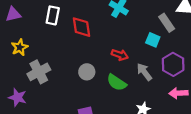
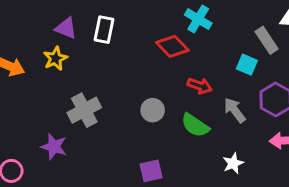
purple triangle: (13, 14) -> (66, 28), moved, turned 35
red diamond: (81, 27) -> (172, 46), moved, turned -35
yellow star: (20, 47) -> (55, 58), moved

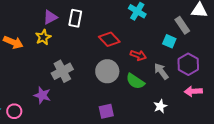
purple triangle: (66, 28) -> (50, 17), turned -49
red diamond: (172, 46) -> (109, 39), moved
gray circle: (153, 110) -> (107, 71), size x1.5

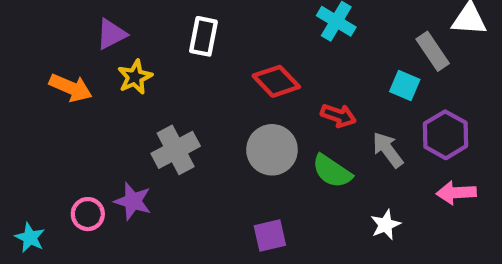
purple triangle: (50, 17) -> (111, 34), moved
pink circle: (14, 111) -> (88, 214), moved

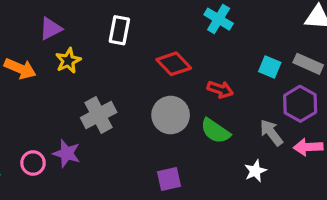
gray rectangle: (433, 51) -> (308, 64), moved, turned -32
gray arrow: (388, 150) -> (271, 133), moved

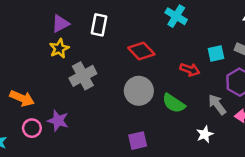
purple triangle: (51, 29) -> (60, 24), moved
cyan square: (270, 67) -> (216, 53), turned -35
orange arrow: (20, 69) -> (22, 98), moved
red arrow: (220, 89) -> (190, 70), moved
gray cross: (99, 115) -> (83, 76), moved

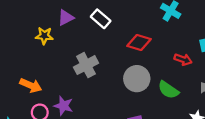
white rectangle: (99, 25) -> (101, 19), turned -60
yellow star: (59, 49) -> (44, 36), moved, turned 30
red diamond: (141, 51) -> (139, 43), turned -30

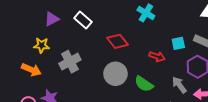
yellow star: (44, 36) -> (42, 45), moved
red diamond: (139, 43) -> (118, 41), turned 35
orange arrow: (31, 85) -> (31, 70), moved

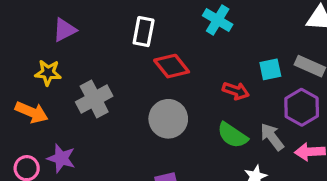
white rectangle: (83, 20) -> (144, 32), moved, turned 60
green semicircle: (144, 84) -> (232, 135), moved

